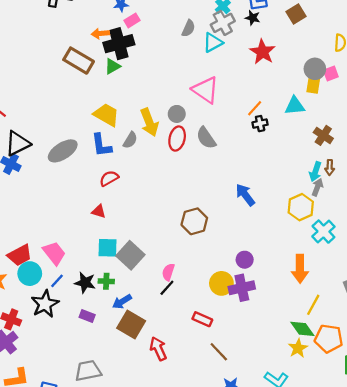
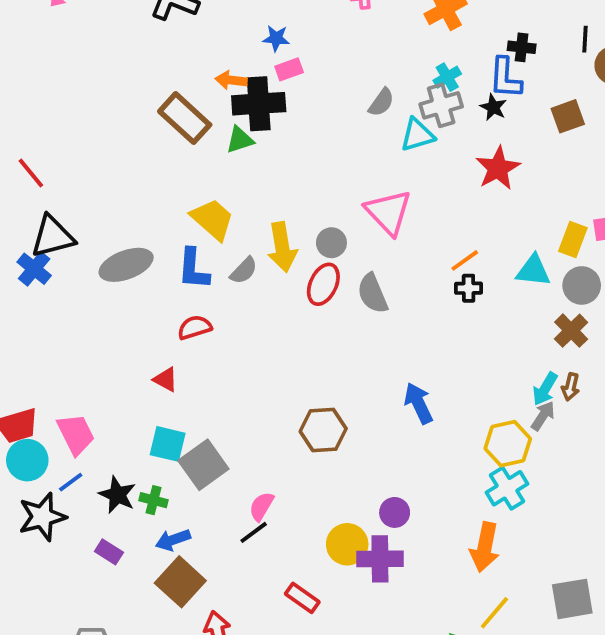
gray circle: (315, 69) -> (582, 285), moved
cyan cross: (323, 232) -> (507, 488), moved

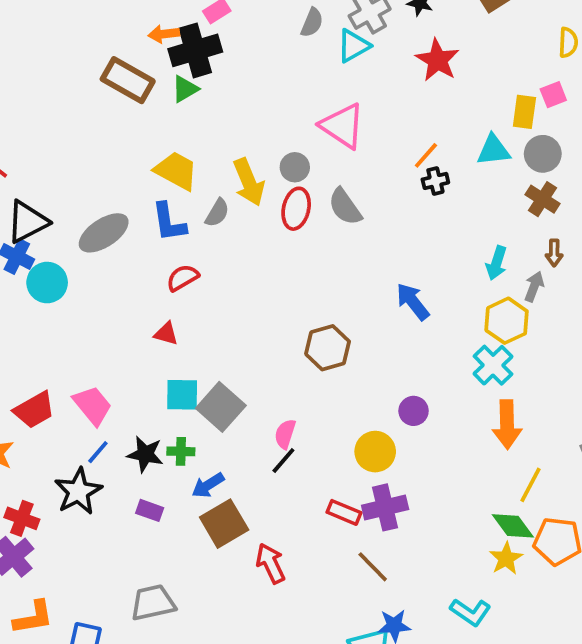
cyan arrow: (545, 389) -> (496, 263), moved
cyan circle: (27, 460) -> (47, 283), moved
cyan cross: (507, 488) -> (493, 365), moved
purple cross: (380, 559) -> (385, 507), moved
brown square: (180, 582) -> (224, 524), turned 30

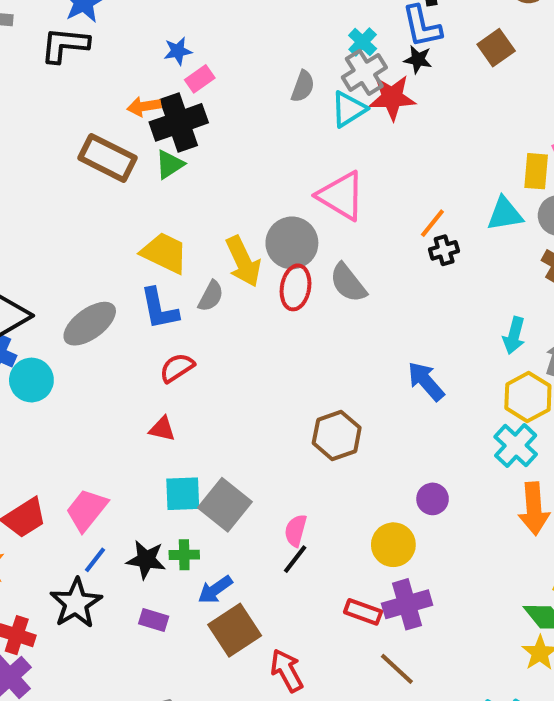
red star: (437, 60) -> (392, 98), moved, turned -30
gray circle: (295, 167) -> (292, 243), size x1.6
pink trapezoid: (92, 405) -> (87, 510), turned -99

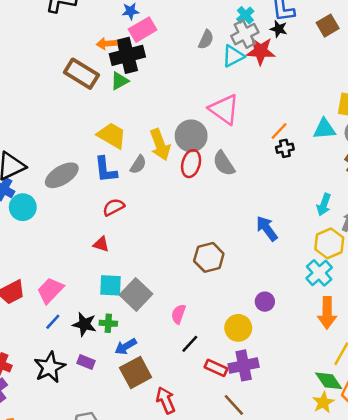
pink rectangle: (200, 79) -> (143, 30), size x1.5
black line: (295, 559) -> (190, 344), moved
black star: (76, 603) -> (50, 367), moved

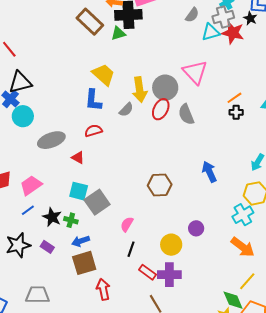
gray semicircle: (138, 165) -> (126, 110), moved
gray ellipse: (62, 175) -> (51, 140), moved
orange arrow: (327, 313) -> (243, 247), turned -65
black line: (190, 344) -> (131, 249), turned -35

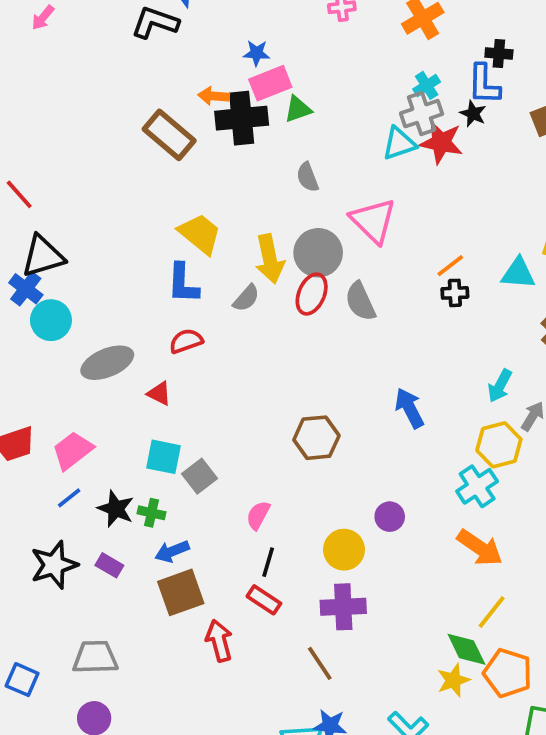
gray semicircle: (192, 15) -> (308, 177), moved, turned 126
green triangle: (118, 33) -> (298, 109), moved
gray square: (97, 202) -> (200, 476), size x0.7
red rectangle: (147, 272) -> (264, 600), moved

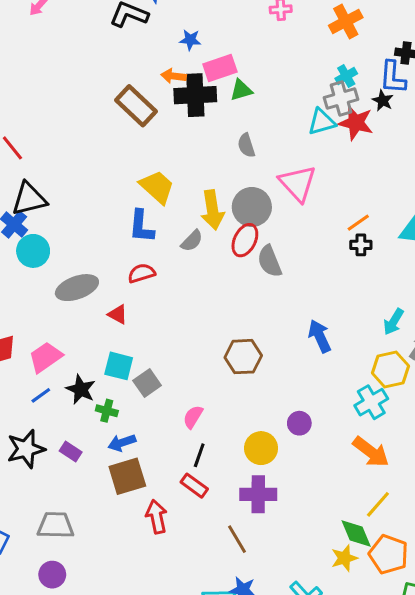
blue star: (257, 53) -> (190, 40), moved
gray semicircle: (360, 301) -> (270, 261), moved
black star: (116, 509) -> (81, 389), moved

